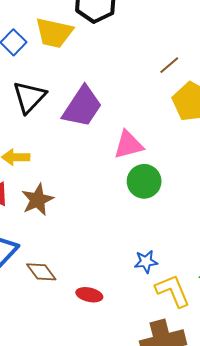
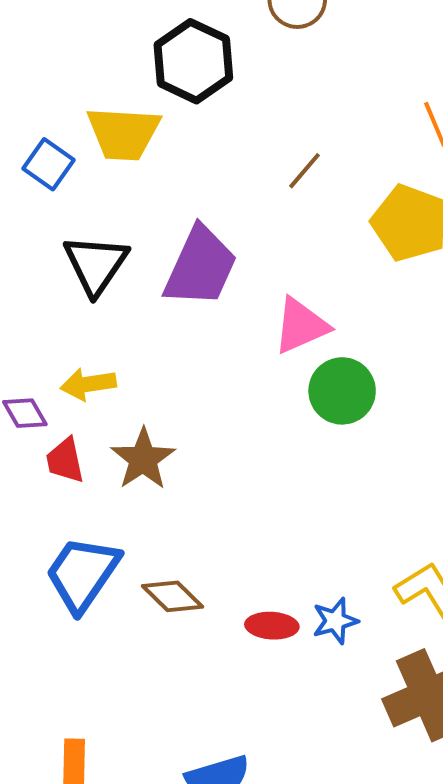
brown line: (169, 65) -> (304, 171), moved
blue star: (146, 262) -> (335, 621), moved

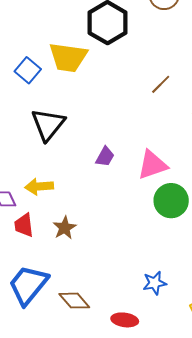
purple trapezoid: (200, 267) -> (105, 157), moved, size x0.5
brown star: (143, 459) -> (65, 228), size x0.7
blue star: (335, 621) -> (155, 283), moved

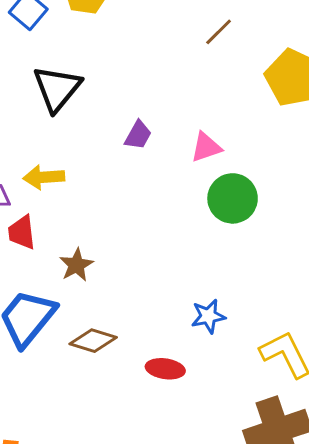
pink triangle: (152, 165) -> (206, 147), size x0.7
brown star: (65, 228) -> (76, 265), moved
brown diamond: (74, 301) -> (93, 341), turned -32

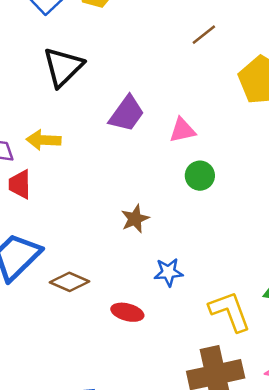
purple trapezoid: (138, 135) -> (127, 114), size x1.5
green circle: (233, 198) -> (200, 176), size x0.7
brown star: (76, 265) -> (135, 219), moved

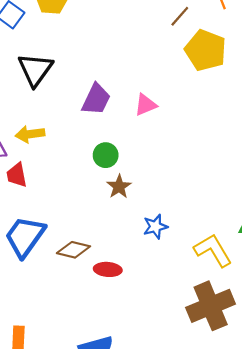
brown line: (204, 35) -> (180, 16), moved
green circle: (200, 176) -> (106, 155), moved
red ellipse: (127, 312) -> (108, 269), moved

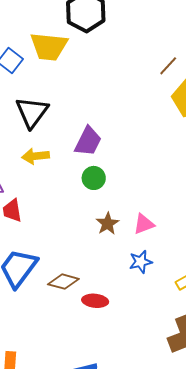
pink triangle: (146, 105) -> (144, 224), moved
yellow arrow: (30, 134) -> (36, 156), moved
green circle: (106, 155) -> (94, 178), moved

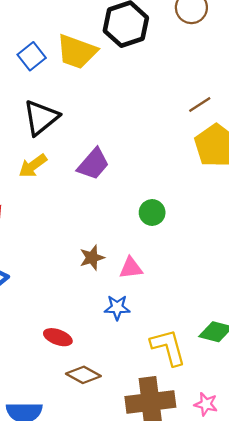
yellow arrow: (36, 156) -> (33, 166), turned -44
green circle: (94, 178) -> (152, 212), moved
brown diamond: (63, 282) -> (83, 375), moved

